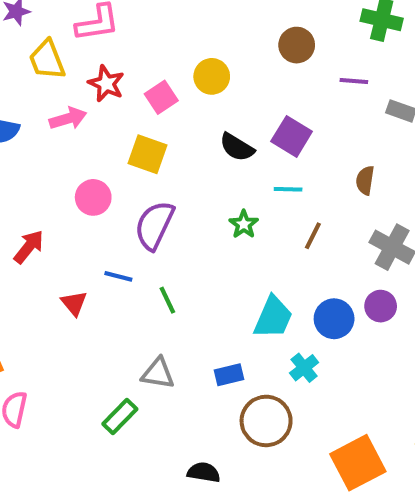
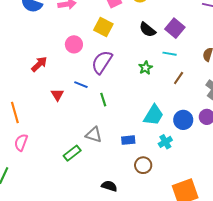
brown circle: (266, 421) -> (143, 165), size x0.7

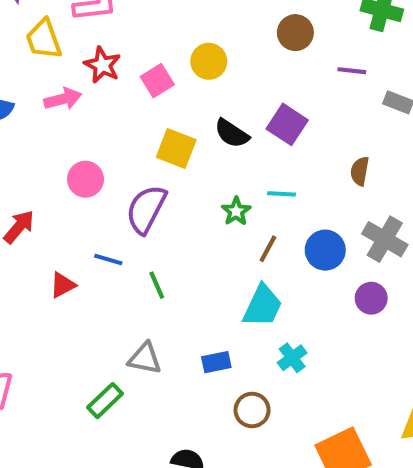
yellow square: (103, 27) -> (176, 149), moved
cyan line: (170, 54) -> (281, 194), moved
brown line: (179, 78) -> (268, 249), moved
red triangle: (57, 95) -> (63, 285), turned 40
blue circle: (183, 120) -> (325, 250), moved

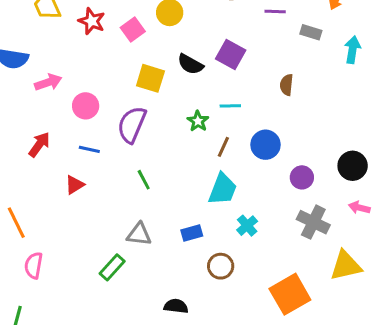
pink arrow: (63, 99) -> (48, 82), moved
gray cross: (385, 239) -> (313, 222), moved
blue line: (108, 259) -> (89, 149), moved

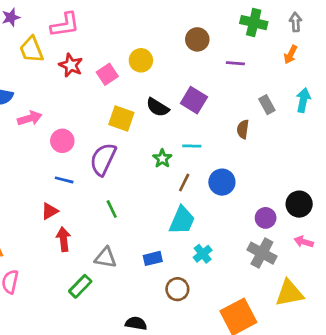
gray rectangle: (311, 32) -> (267, 105), moved, turned 42
red arrow: (39, 144) -> (64, 239), moved, turned -45
purple circle: (302, 177) -> (266, 218), moved

